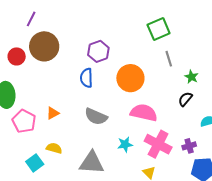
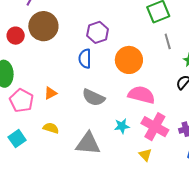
cyan square: (35, 163) -> (17, 139), moved

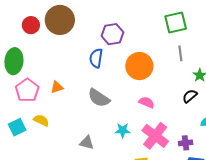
pink semicircle: (141, 95) -> (147, 102), size x0.6
yellow semicircle: (51, 128) -> (41, 120), moved
gray triangle: (88, 144) -> (87, 143), size x0.6

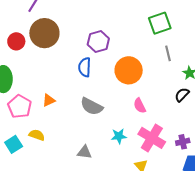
pink semicircle: (147, 102) -> (140, 106), turned -133

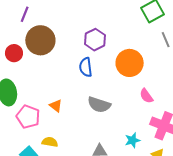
orange triangle: (49, 100) -> (56, 106), turned -48
cyan star: (119, 136) -> (132, 140), moved

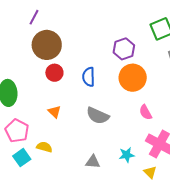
purple hexagon: (95, 40) -> (124, 49), moved
red circle: (14, 53) -> (54, 73), moved
pink pentagon: (28, 117) -> (17, 131), moved

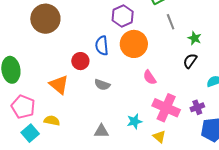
red circle: (54, 73) -> (80, 61), moved
blue semicircle: (89, 77) -> (102, 46), moved
orange triangle: (54, 112) -> (59, 85), size x1.5
gray semicircle: (98, 116) -> (102, 85), size x0.7

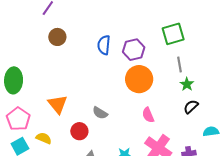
brown circle: (45, 19) -> (57, 37), size x0.6
green star: (195, 38) -> (187, 84), moved
blue semicircle: (102, 46) -> (104, 45), moved
red circle: (80, 61) -> (79, 131), moved

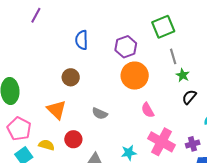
brown circle: (57, 37) -> (71, 77), moved
blue semicircle: (104, 45) -> (82, 40), moved
red circle: (79, 131) -> (73, 139), moved

